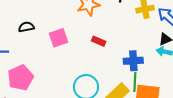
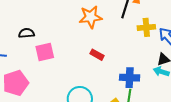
pink square: (59, 38) -> (45, 52), moved

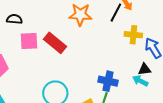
red rectangle: (97, 55) -> (55, 43), moved, size x1.6

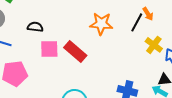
yellow cross: (133, 35) -> (154, 45), turned 30

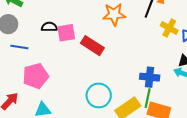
pink square: (49, 49) -> (66, 33), moved

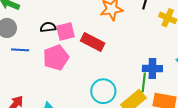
pink pentagon: (36, 76) -> (56, 58), moved
green line: (148, 98) -> (144, 82), moved

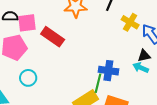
cyan circle: (103, 91) -> (28, 78), moved, size x0.7

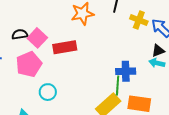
pink square: (27, 23) -> (37, 38), turned -30
red rectangle: (53, 37) -> (65, 47), turned -35

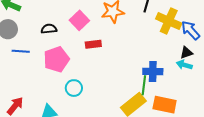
yellow cross: (139, 20) -> (169, 21), size x1.4
pink square: (37, 38) -> (79, 20), moved
red rectangle: (65, 47) -> (93, 44), size x0.7

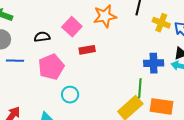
yellow cross: (169, 21) -> (161, 23), size x0.7
blue cross: (153, 71) -> (154, 63), moved

